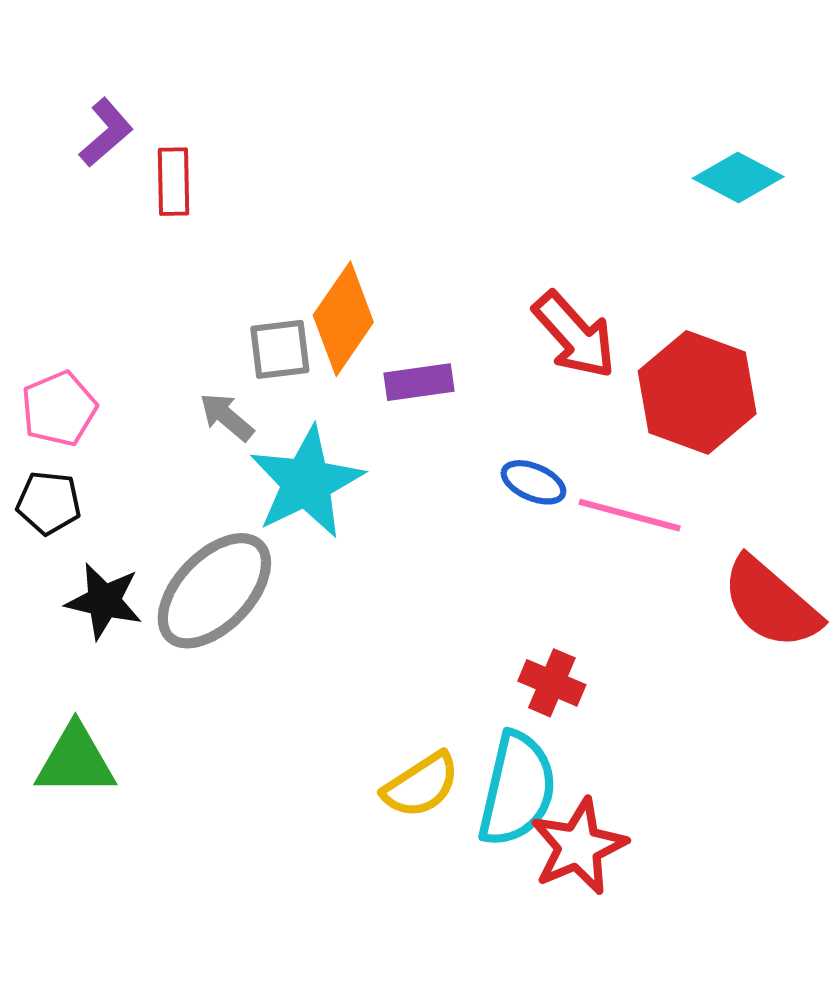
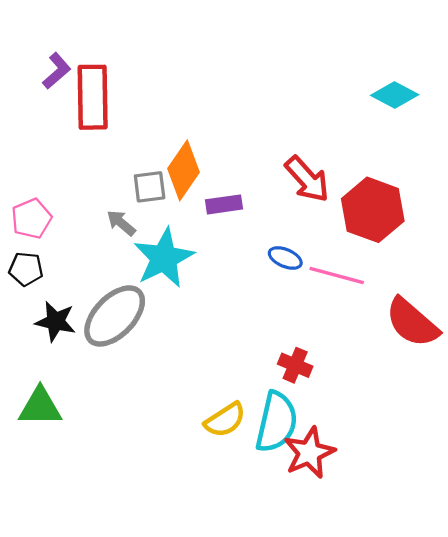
red rectangle: (173, 182) -> (93, 97), size x1.8

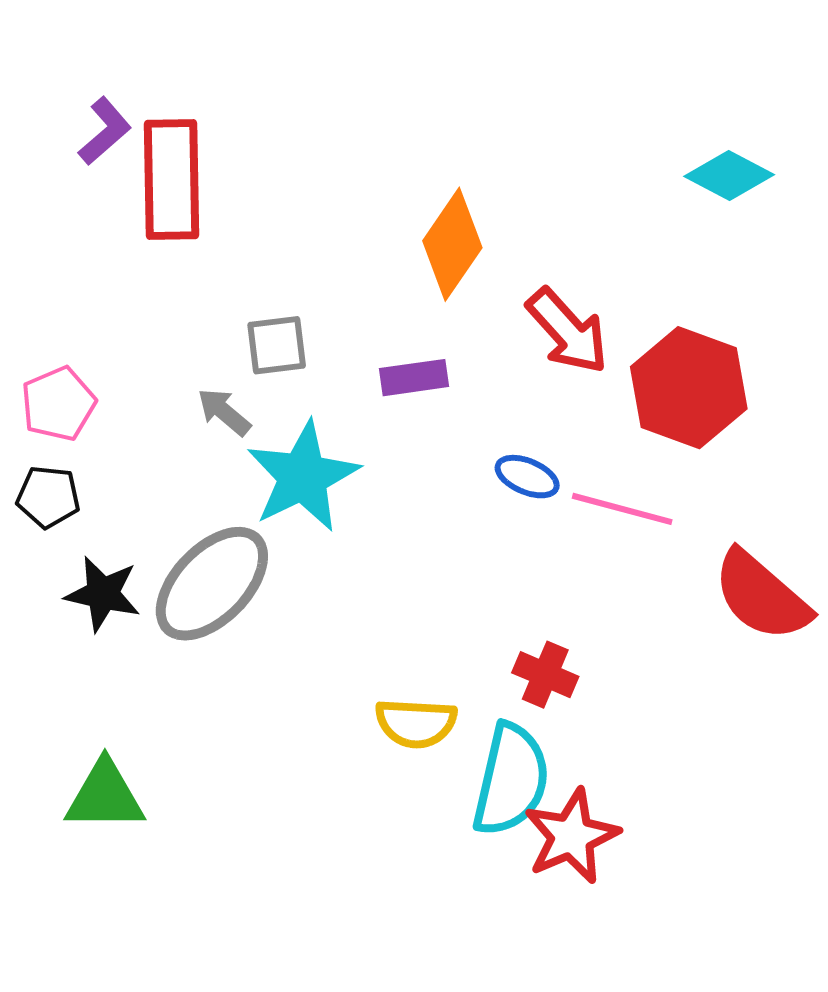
orange diamond: (184, 170) -> (452, 244), moved
green triangle: (40, 407) -> (105, 796), moved
yellow semicircle: (225, 420) -> (416, 723), moved, turned 36

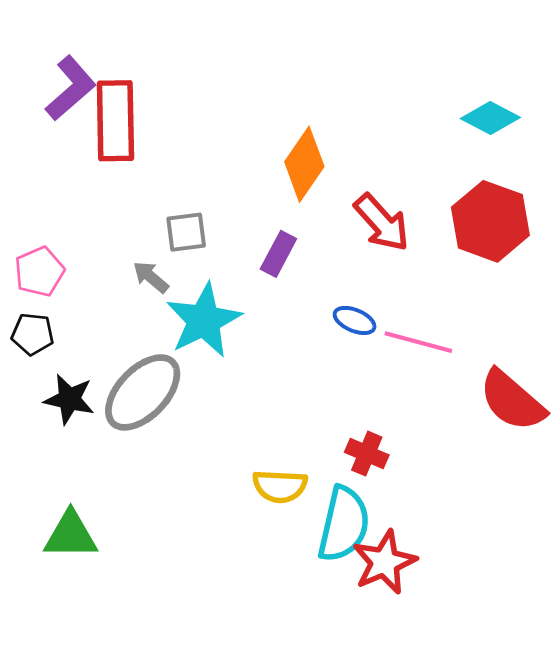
purple L-shape: (105, 131) -> (71, 88), size x1.4
purple rectangle: (414, 378) -> (278, 254), turned -54
red hexagon: (689, 388) -> (490, 221), moved

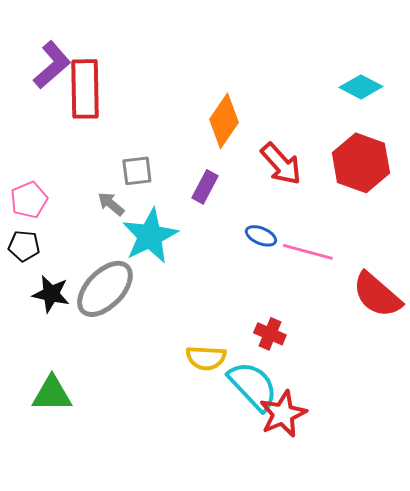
cyan semicircle: (344, 524) -> (253, 386), turned -56

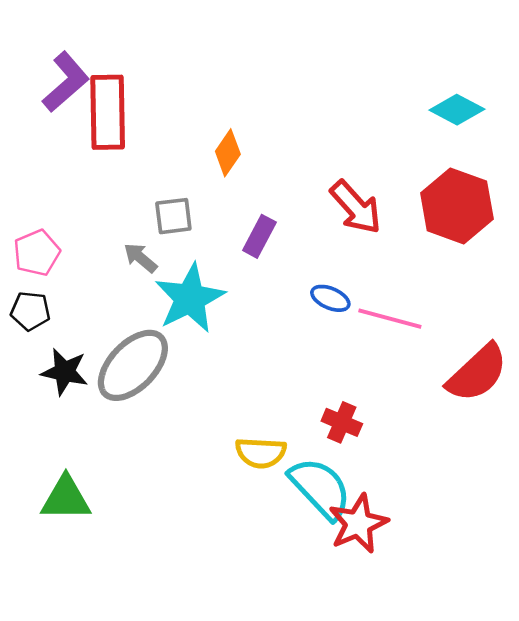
orange diamond: (224, 121) -> (228, 153), moved, size x0.7
red semicircle: (377, 295) -> (477, 373), turned -84

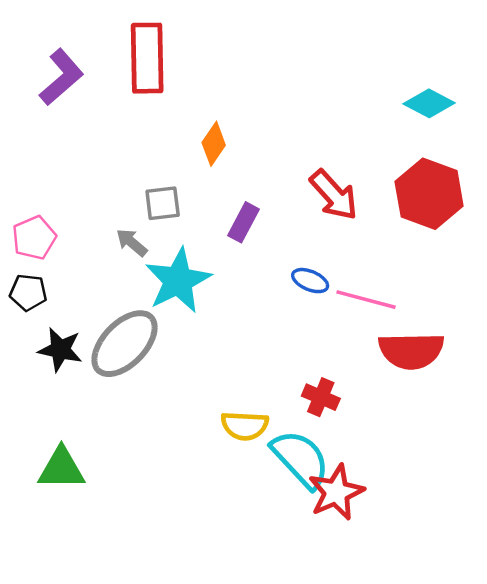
red rectangle: (108, 112) -> (147, 58), moved
red semicircle: (477, 373) -> (411, 351), moved, turned 42

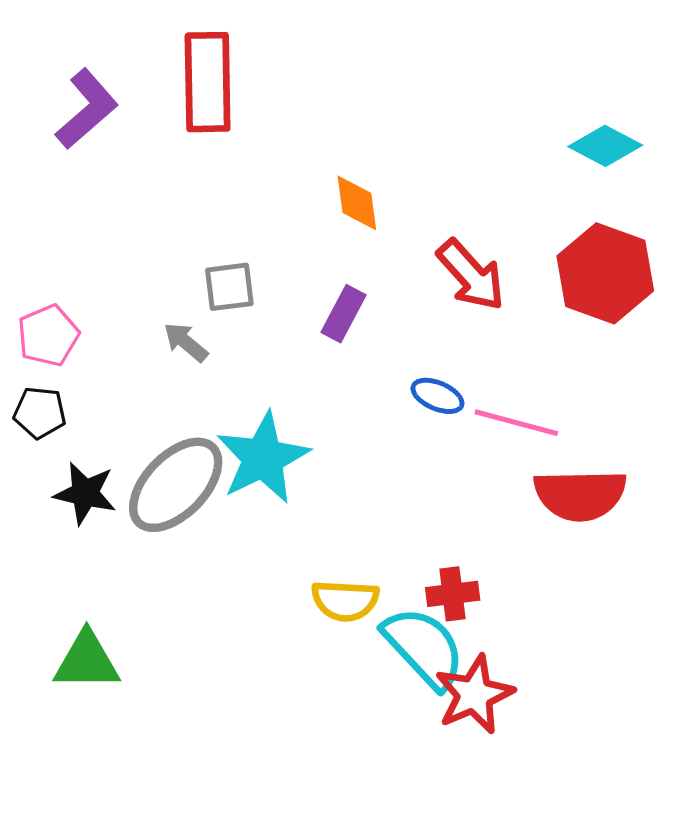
orange diamond: (214, 144) -> (357, 203), moved, turned -42
cyan star: (178, 281) -> (263, 458), moved
red cross: (321, 397) -> (453, 594), moved, turned -30

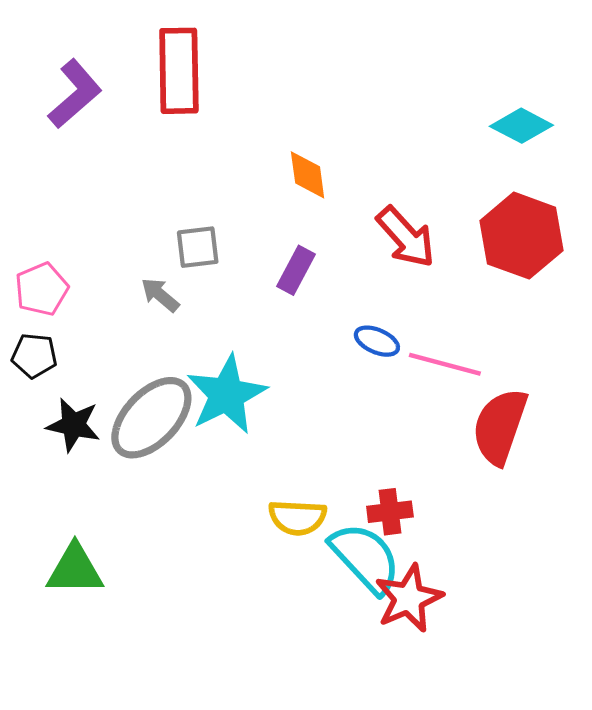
red semicircle: (580, 495) -> (500, 426), turned 110

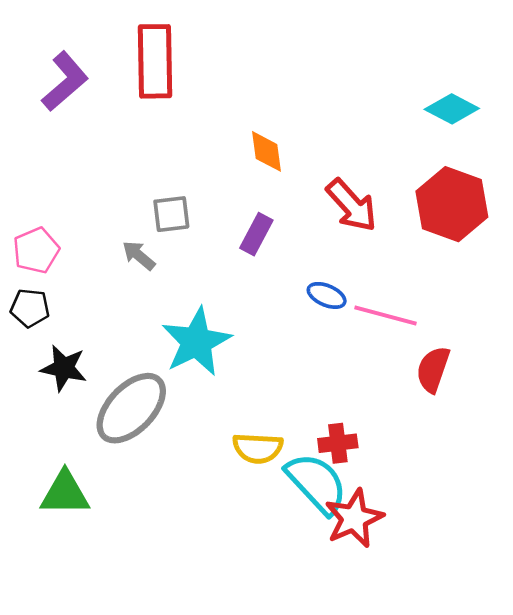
gray ellipse: (151, 418) -> (131, 408), moved
red semicircle: (500, 426) -> (433, 369), size x0.7

